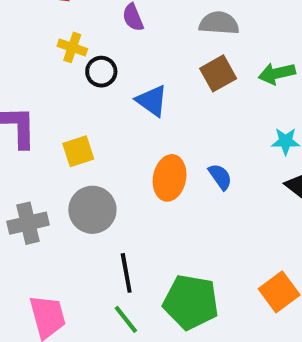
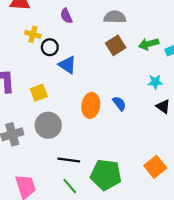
blue triangle: (152, 101) -> (67, 65), moved
black line: (126, 273) -> (69, 160), turned -70

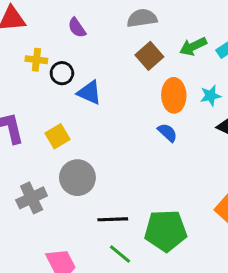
orange ellipse: (91, 105) -> (174, 95), moved

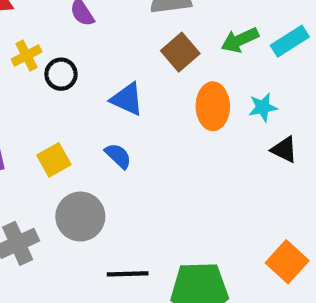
yellow cross: (36, 60) -> (27, 56), turned -35
blue triangle: (89, 93) -> (127, 99), moved
blue semicircle: (167, 133) -> (118, 156), moved

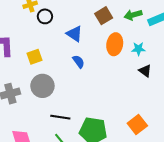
blue semicircle: (118, 156) -> (78, 62), moved

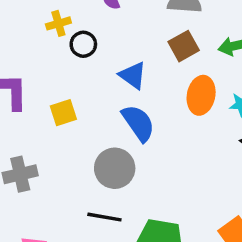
blue semicircle: (78, 62) -> (138, 123), size x1.6
gray circle: (42, 86) -> (115, 168), moved

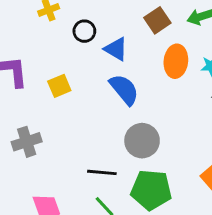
black circle: (83, 44) -> (84, 31), moved
gray circle: (115, 168) -> (142, 141), moved

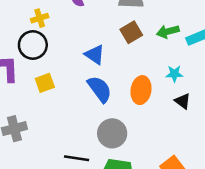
black circle: (84, 31) -> (33, 45), moved, size x1.5
orange ellipse: (176, 61) -> (141, 90), moved

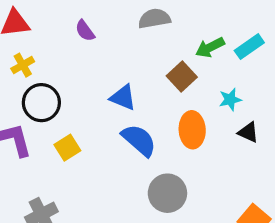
yellow cross: (40, 18) -> (23, 65), moved
brown square: (131, 32) -> (182, 77), moved

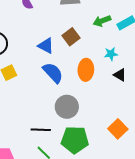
brown square: (182, 77) -> (71, 37), moved

